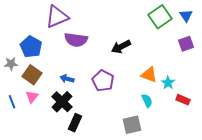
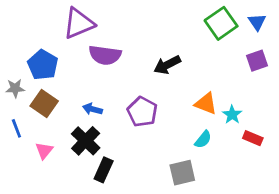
pink triangle: (32, 97) -> (44, 151), moved
cyan semicircle: (147, 101) -> (203, 139), turned 64
blue line: (12, 102) -> (16, 128), moved

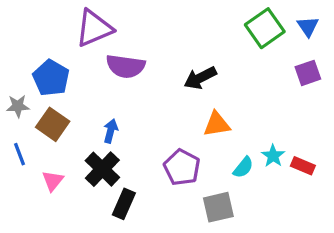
orange triangle: (206, 104) -> (217, 124), moved, turned -30
blue arrow: (93, 109) -> (111, 131), turned 90
purple pentagon: (142, 112) -> (182, 167), moved
cyan star: (232, 115) -> (273, 156), moved

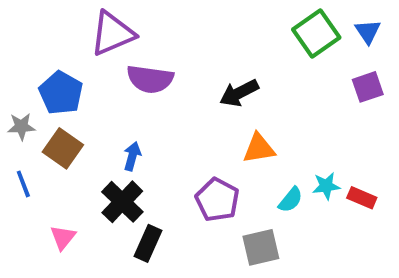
cyan star: (273, 156) -> (326, 186), turned 30
pink triangle: (53, 181) -> (63, 237), moved

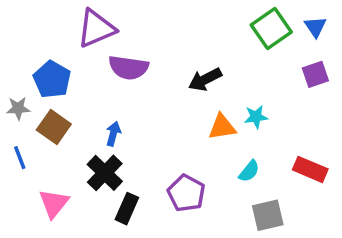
cyan star: (326, 186) -> (256, 117), moved
red rectangle: (362, 198) -> (310, 169), size x1.4
purple pentagon: (217, 200) -> (186, 193), moved
pink triangle: (63, 237) -> (54, 203), size x1.4
gray square: (261, 247) -> (268, 215), moved

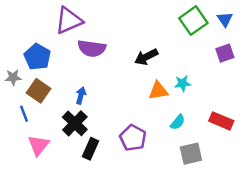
blue line: (20, 158) -> (24, 114), moved

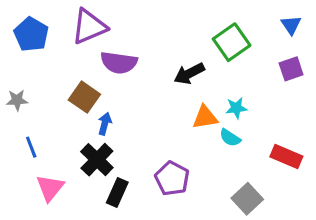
green square: (193, 21) -> (232, 42), moved
blue pentagon: (37, 57) -> (31, 34), moved
brown square: (39, 91) -> (84, 97), moved
cyan semicircle: (178, 122) -> (230, 138), moved, turned 84
gray square: (191, 154) -> (247, 199), turned -30

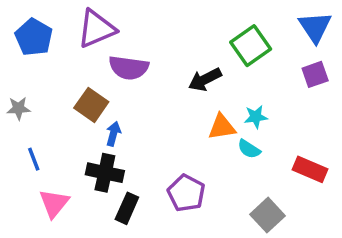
blue triangle: (291, 25) -> (315, 27), size x1.5
black cross: (97, 160) -> (105, 173), turned -32

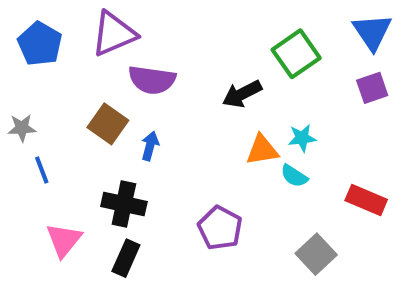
blue arrow: (113, 134) -> (150, 146), moved
blue line: (34, 159) -> (42, 170), moved
black rectangle: (127, 208) -> (126, 258), moved

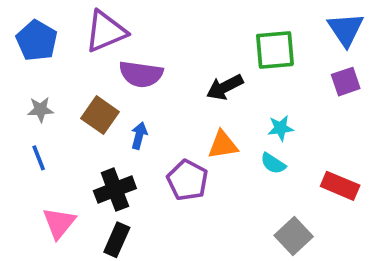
green square: (296, 54) -> (275, 50), turned 30
gray star: (22, 128) -> (40, 109), moved
orange triangle: (262, 150) -> (223, 145), moved
black cross: (124, 204) -> (115, 190), turned -33
purple pentagon: (220, 228) -> (188, 180), moved

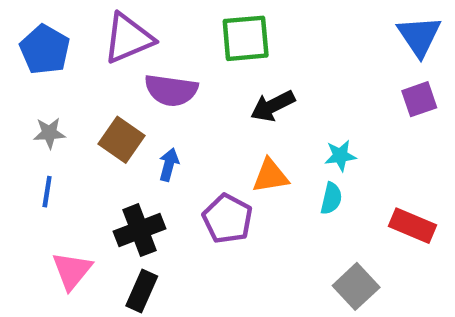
green square: (275, 50) -> (246, 38), moved
blue line: (39, 158) -> (47, 192), turned 30
cyan semicircle: (273, 163) -> (331, 198), turned -110

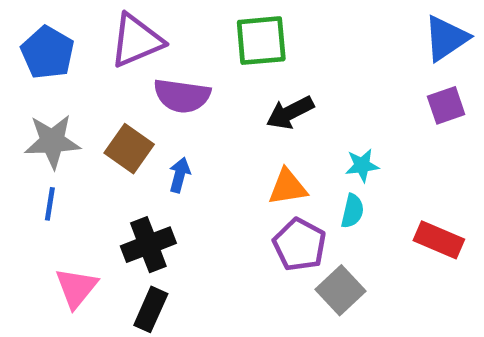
blue triangle: (419, 36) -> (446, 38), turned 30
gray star: (49, 133) -> (52, 141), size x1.6
purple pentagon: (228, 219) -> (300, 245), moved
gray square: (356, 286) -> (340, 290), moved

